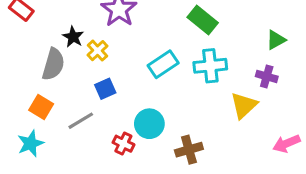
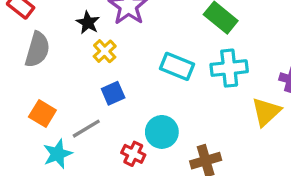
black star: (73, 37) -> (88, 23), moved
gray semicircle: (53, 64) -> (37, 50), moved
cyan rectangle: (163, 64) -> (177, 66), turned 56
cyan star: (30, 144) -> (58, 154), moved

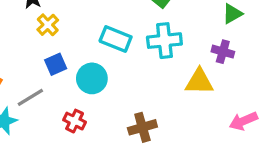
yellow triangle: (266, 112) -> (199, 82), turned 44
cyan circle: (162, 132) -> (92, 78), moved

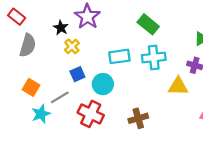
cyan rectangle: (116, 39) -> (119, 56), turned -30
red cross: (75, 121) -> (91, 114), size x1.6

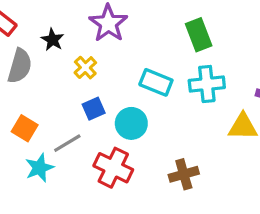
green rectangle: (148, 24) -> (199, 35), turned 30
black star: (61, 28) -> (53, 40), moved
cyan rectangle: (119, 56) -> (156, 82), turned 30

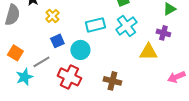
cyan rectangle: (156, 82) -> (95, 25), turned -36
cyan cross: (207, 84) -> (126, 26), turned -30
brown cross: (184, 174) -> (112, 81), turned 30

